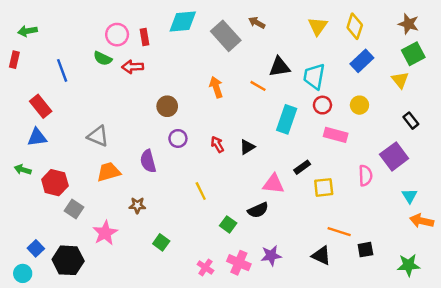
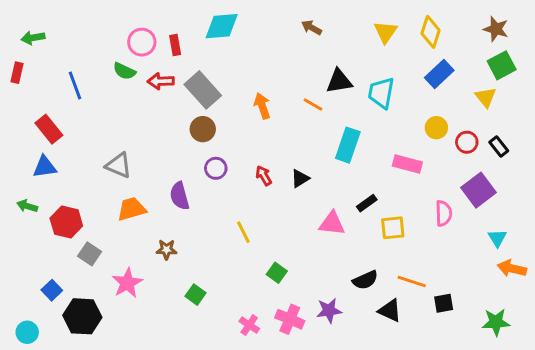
gray rectangle: (226, 36) -> (203, 90), moved
red circle: (322, 105) -> (467, 142), moved
black semicircle: (258, 210) -> (365, 280), moved
blue square: (36, 248) -> (52, 290), moved

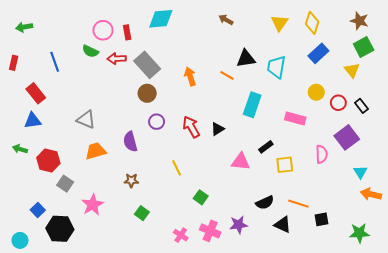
red rectangle: (17, 73) -> (14, 63), moved
red arrow: (264, 176) -> (191, 127), size x1.5
brown star: (166, 250) -> (131, 181), moved

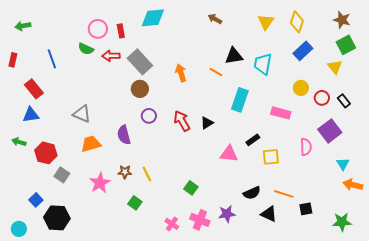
yellow line: (177, 168) -> (147, 174), moved
pink star: (92, 205) -> (100, 183), moved

